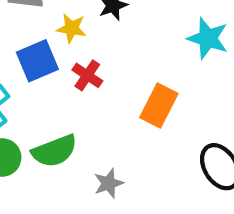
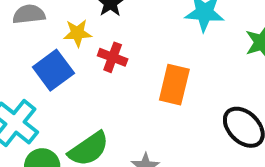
red cross: (87, 75) -> (113, 57), moved

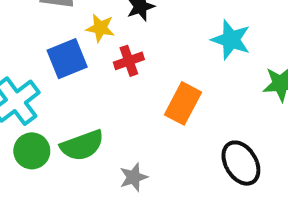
red cross: (113, 57) -> (129, 61), turned 36

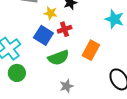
blue square: (67, 59) -> (43, 35), moved, turned -36
green semicircle: (82, 145) -> (58, 58), moved

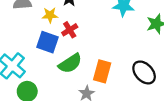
orange rectangle: (91, 50) -> (102, 71), moved

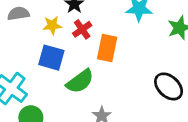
red cross: (70, 30) -> (82, 29), moved
orange rectangle: (102, 71) -> (107, 48), moved

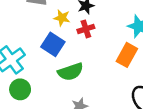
orange rectangle: (107, 48) -> (127, 55), moved

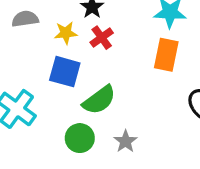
green circle: (20, 89) -> (80, 138), moved

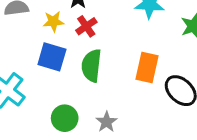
orange rectangle: (166, 55) -> (147, 67), moved
green semicircle: (99, 100) -> (91, 66), moved, turned 132

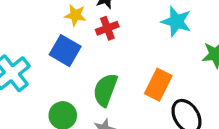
green semicircle: (91, 66) -> (105, 90), moved

